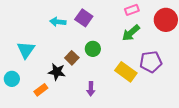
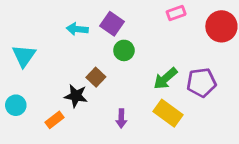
green arrow: (131, 33) -> (165, 78), moved
green circle: (93, 49) -> (124, 50), moved
cyan triangle: (26, 50) -> (24, 56), moved
yellow rectangle: (126, 72) -> (168, 113), moved

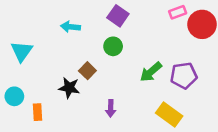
pink rectangle: (176, 13) -> (178, 12), moved
purple square: (112, 24) -> (118, 16), moved
yellow rectangle: (168, 113) -> (169, 115), moved
orange rectangle: (55, 120) -> (38, 112), moved, turned -56

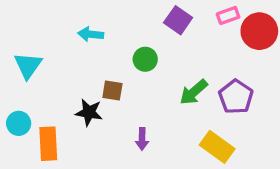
purple square: (118, 16) -> (178, 20), moved
brown square: (87, 71) -> (112, 91), turned -35
purple pentagon: (184, 76) -> (236, 97), turned -30
orange rectangle: (38, 112) -> (48, 144), size x1.5

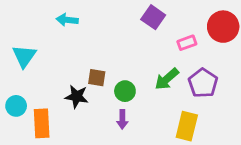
pink rectangle: (228, 15) -> (187, 43), moved
cyan arrow: (91, 34) -> (67, 20), moved
green circle: (145, 59) -> (125, 91), moved
yellow rectangle: (217, 147) -> (187, 126), turned 68

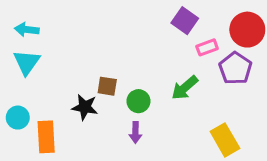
purple square: (153, 17) -> (185, 21), moved
cyan arrow: (67, 20) -> (27, 30), moved
purple pentagon: (203, 83) -> (235, 68), moved
yellow rectangle: (187, 126) -> (225, 140), moved, turned -44

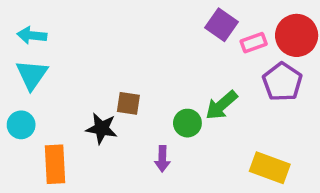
pink rectangle: (207, 47) -> (254, 43), moved
green circle: (138, 101) -> (187, 123), moved
cyan circle: (18, 118) -> (21, 125), moved
yellow rectangle: (225, 140) -> (270, 168), turned -40

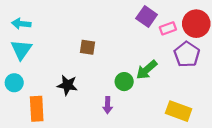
brown square: (128, 103) -> (87, 47), moved

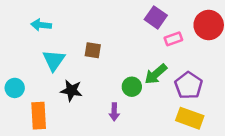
cyan arrow: (21, 24) -> (41, 25), moved
pink rectangle: (168, 28) -> (173, 39), moved
cyan triangle: (21, 50) -> (54, 60), moved
purple pentagon: (187, 54) -> (189, 85), moved

